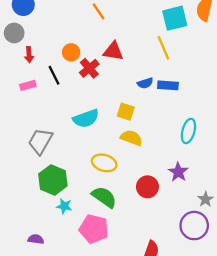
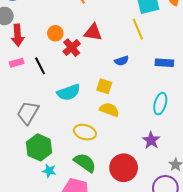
red arrow: (29, 55) -> (18, 35), size x1.5
black line: (54, 75) -> (40, 66), moved
blue rectangle: (168, 85) -> (164, 63), moved
red circle: (147, 187) -> (124, 168), moved, size x1.4

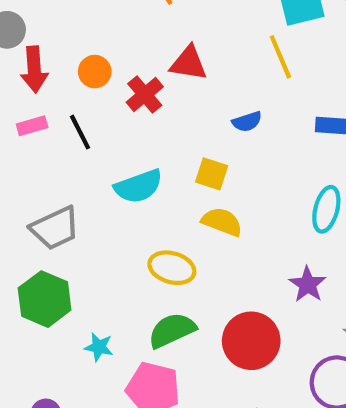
orange circle: (55, 33) -> (95, 72), moved
gray trapezoid: (28, 113) -> (55, 228), turned -145
green hexagon: (39, 147) -> (45, 299), moved
green semicircle: (85, 163) -> (172, 330), turned -60

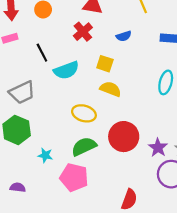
red cross: (145, 94) -> (83, 32), moved
black line: (80, 132) -> (42, 53), moved
purple star: (308, 284) -> (158, 148), moved
red circle: (251, 341) -> (124, 137), moved

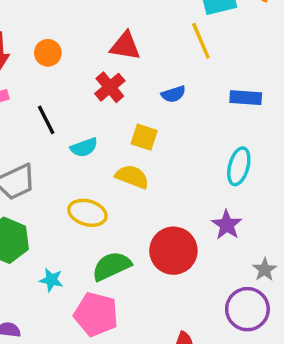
cyan semicircle: (66, 70) -> (84, 147), size x0.7
yellow semicircle: (110, 89) -> (132, 177), moved
yellow ellipse: (84, 113) -> (87, 213), moved
purple star: (158, 148) -> (227, 225), moved

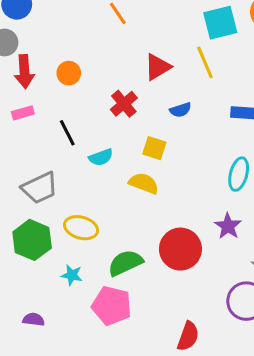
red triangle: (125, 46) -> (158, 67), moved, turned -40
yellow ellipse: (87, 213) -> (81, 228), moved

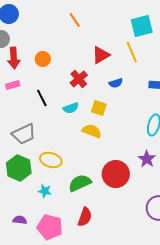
cyan semicircle: (101, 157) -> (71, 108), moved
pink pentagon: (112, 306) -> (50, 227), moved
red semicircle: (188, 336) -> (85, 217), moved

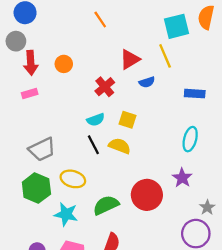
blue semicircle: (116, 83) -> (147, 82), moved
black line: (42, 98) -> (93, 145), moved
cyan star: (45, 191) -> (66, 214), size x1.5

